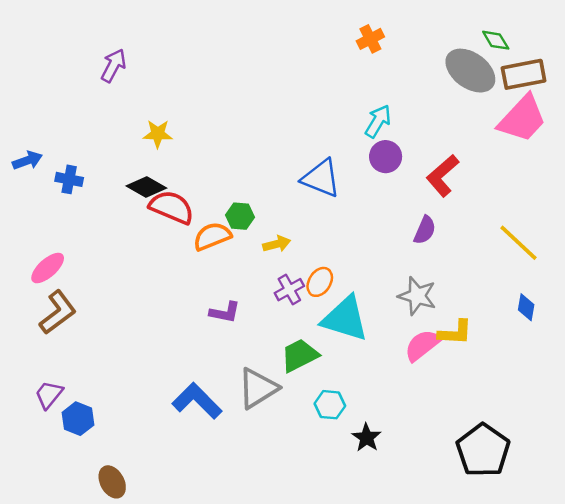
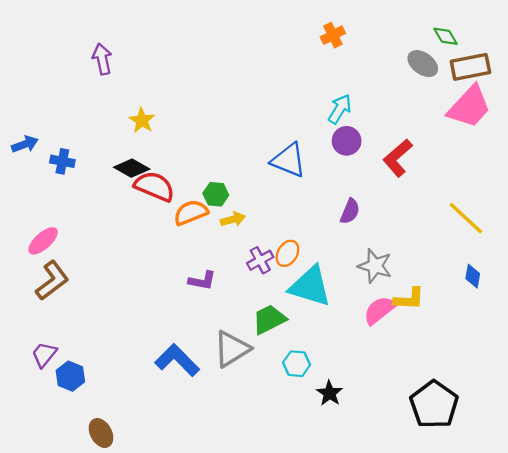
purple arrow: (113, 65) -> (102, 59), turned -40
gray ellipse: (470, 71) -> (423, 64), size x0.7
yellow star: (158, 134) -> (142, 120), turned 30
purple semicircle: (425, 230) -> (350, 211), moved
yellow arrow: (277, 244) -> (233, 219), moved

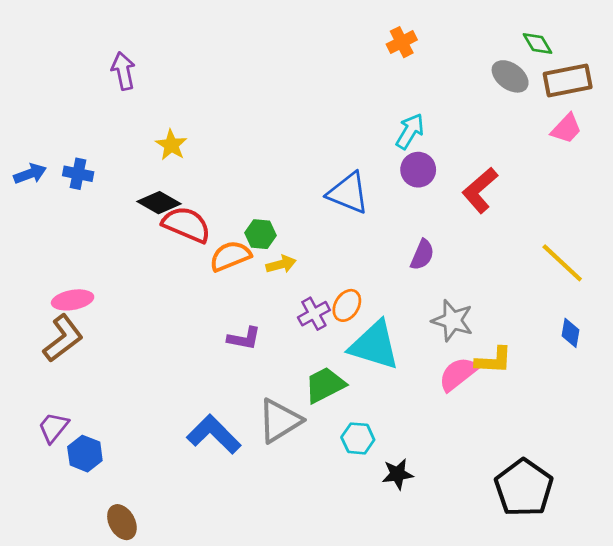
pink trapezoid: (469, 107) -> (566, 129), size x0.6
blue cross: (62, 161) -> (78, 174), moved
pink ellipse: (43, 241) -> (73, 300), moved, turned 32
black star: (330, 393) -> (398, 474), turned 30

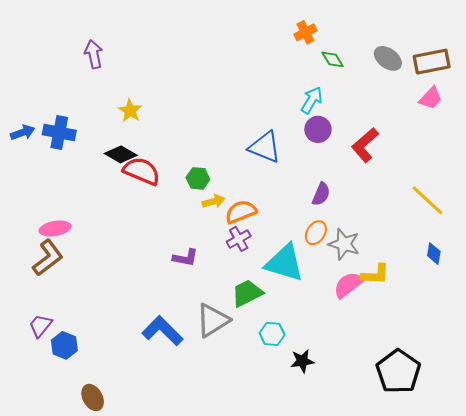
green diamond: (538, 43) -> (333, 59), moved
blue cross: (78, 174) -> (59, 133), size x1.4
orange semicircle: (230, 256) -> (241, 212), moved
orange ellipse: (347, 305) -> (316, 233), moved

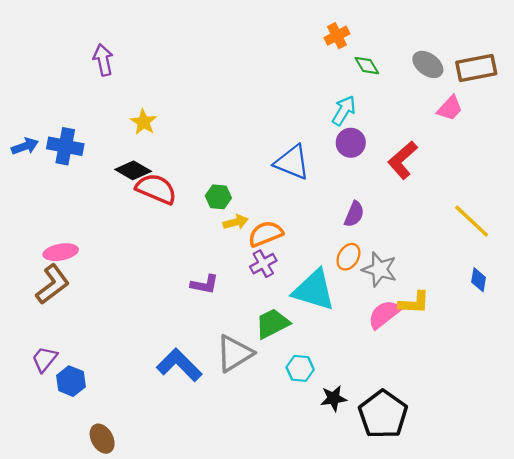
pink trapezoid: (431, 98) -> (450, 108), moved
black pentagon: (398, 371) -> (383, 414), moved

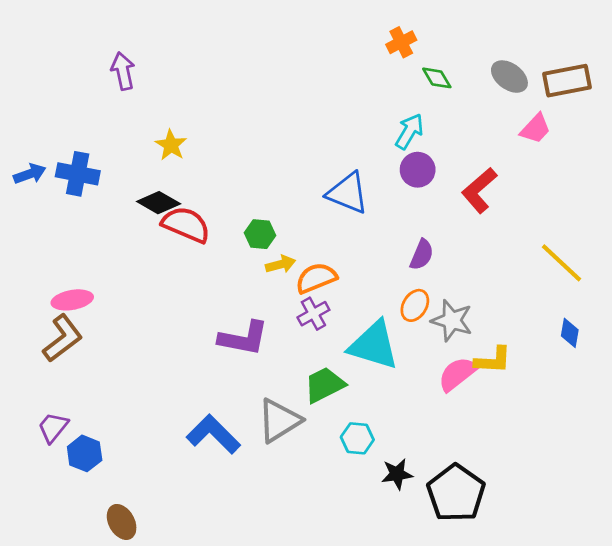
purple L-shape: (205, 284) -> (244, 338), size x1.5

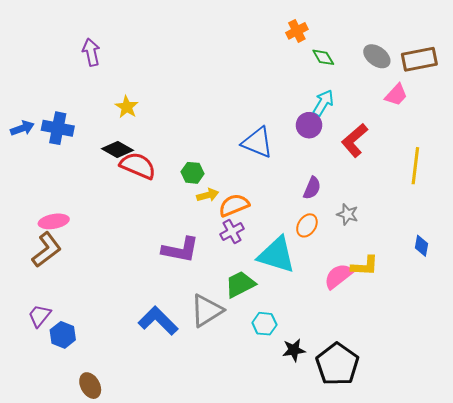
cyan arrow: (409, 131) -> (323, 103), moved
yellow line: (562, 263) -> (415, 166), moved, turned 54
gray star: (452, 320) -> (347, 214), moved, size x0.7

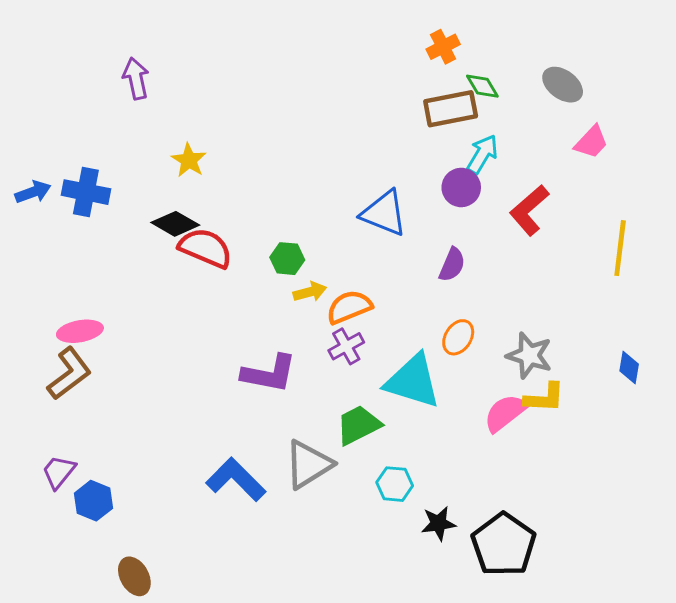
brown rectangle: (419, 59) -> (451, 109), moved
purple semicircle: (312, 188) -> (452, 265), moved
gray star: (347, 214) -> (529, 355), moved, size x1.4

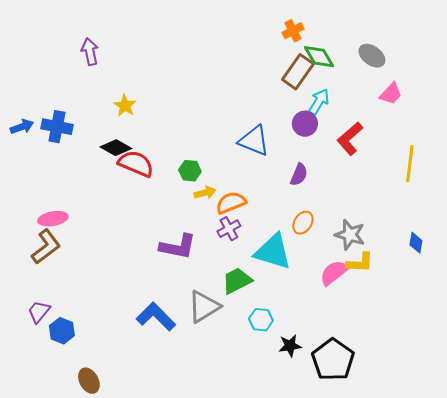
green diamond: (482, 86) -> (319, 57), size x1.4
brown rectangle: (451, 109) -> (298, 72), turned -44

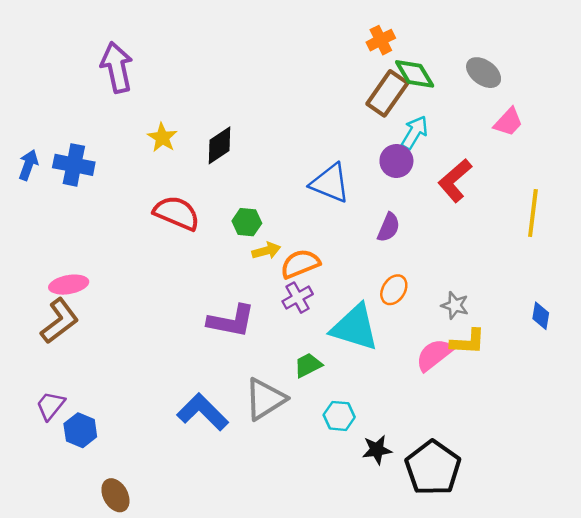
purple arrow: (90, 52) -> (117, 67), size x1.4
blue arrow: (22, 127) -> (28, 165), turned -50
black diamond: (116, 148) -> (220, 145), moved, turned -64
gray star: (350, 235) -> (455, 305), size x0.7
green trapezoid: (237, 281) -> (308, 365), size x0.7

